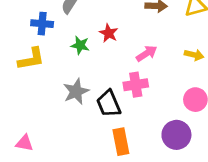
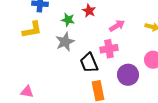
gray star: (76, 91) -> (65, 42), moved
purple circle: (176, 135) -> (128, 75), moved

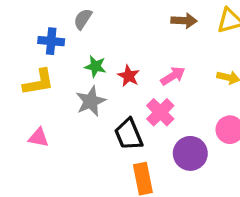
red star: (89, 11) -> (129, 76), moved
pink cross: (109, 49) -> (160, 112), turned -36
pink triangle: (27, 92) -> (39, 138), moved

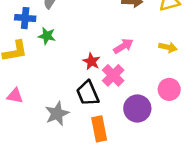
green star: (95, 66) -> (47, 36), moved
red star: (129, 76) -> (91, 61), moved
gray star: (91, 101) -> (57, 114), moved

